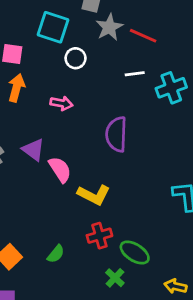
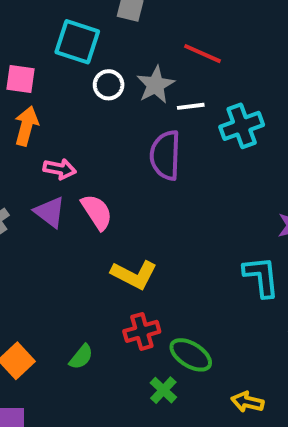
gray star: (109, 27) -> (156, 85), moved
pink arrow: (61, 103) -> (60, 169), moved
purple semicircle: (116, 134) -> (165, 155), moved
pink semicircle: (60, 169) -> (97, 212), moved

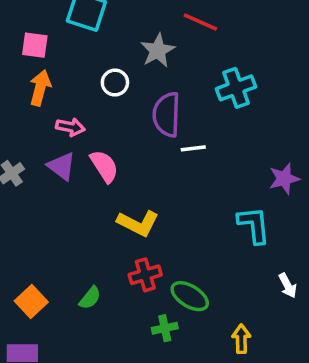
white circle: (109, 85) -> (115, 83), moved
white line: (191, 106) -> (193, 148), moved
green cross: (163, 390) -> (165, 328), turned 35
yellow arrow: (248, 402) -> (241, 339), turned 76

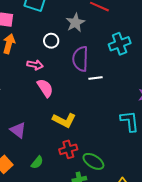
pink arrow: (70, 127) -> (35, 65), moved
purple triangle: (62, 166) -> (18, 130), moved

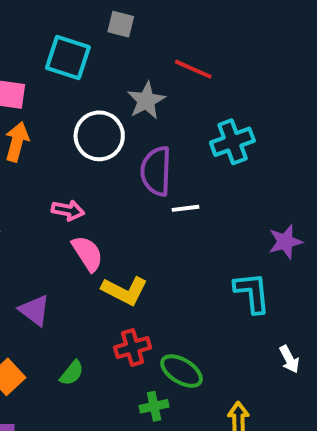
white circle: (51, 41) -> (99, 136), size x1.6
pink arrow: (35, 65) -> (68, 210), moved
pink semicircle: (45, 88) -> (87, 253), moved

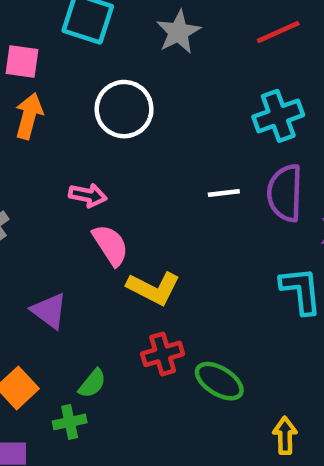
red line: (193, 69) -> (278, 32), moved, turned -48
gray star: (146, 101) -> (178, 32), moved
purple semicircle: (156, 171) -> (285, 193), moved
green cross: (154, 406) -> (70, 422), moved

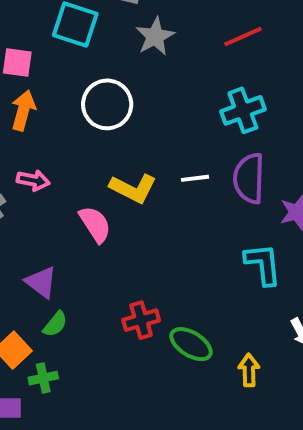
pink arrow: (88, 195) -> (33, 180), moved
yellow L-shape: (153, 288) -> (133, 188), moved
green semicircle: (92, 383) -> (55, 324), moved
green cross: (70, 422) -> (43, 378), moved
yellow arrow: (285, 436) -> (249, 370), moved

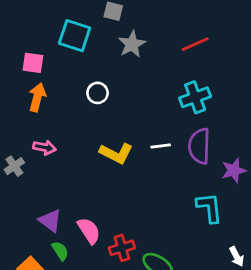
white circle: (107, 104) -> (98, 93), size x0.6
pink semicircle: (95, 224) -> (89, 231), moved
green semicircle: (55, 324) -> (60, 251), turned -72

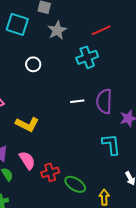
cyan cross: (195, 97) -> (87, 57), moved
yellow L-shape: (116, 153) -> (27, 124), moved

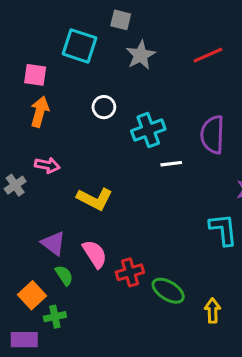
cyan cross: (87, 57) -> (148, 130), moved
purple semicircle: (104, 101) -> (213, 135), moved

